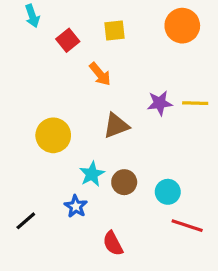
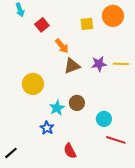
yellow square: (115, 30) -> (87, 24), moved
brown triangle: (116, 126) -> (72, 66), moved
brown circle: (124, 182) -> (77, 103), moved
black line: (26, 221) -> (11, 153), moved

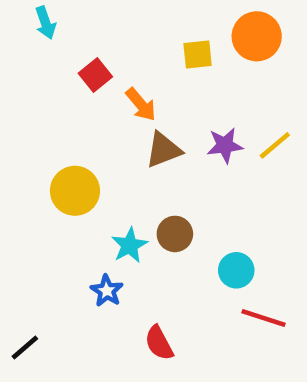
red square: (42, 25) -> (95, 75), moved
yellow line: (121, 64) -> (275, 145), turned -42

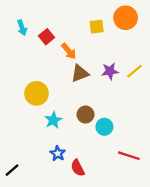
cyan arrow: (45, 23) -> (22, 28), moved
cyan star: (129, 245) -> (53, 120), moved
cyan circle: (236, 270) -> (104, 127), moved
blue star: (107, 291) -> (58, 153), moved

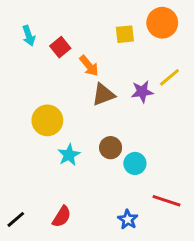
yellow line: (134, 71) -> (169, 77), moved
blue star: (58, 153) -> (128, 219), moved
red semicircle: (78, 168) -> (62, 217), moved, turned -120

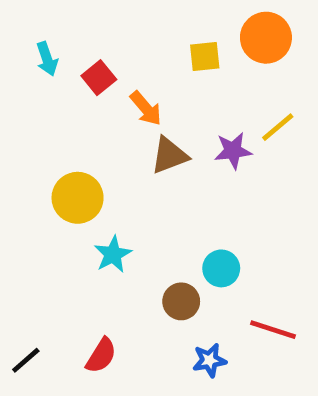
brown circle: (111, 148) -> (181, 301), moved
blue star: (128, 219) -> (209, 360), turned 30

